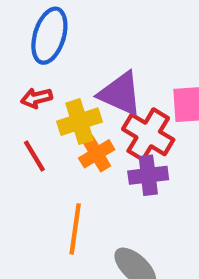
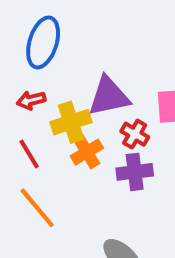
purple triangle: (120, 94) -> (109, 96), turned -36
red cross: (148, 134) -> (135, 134), size x0.6
orange line: (75, 229) -> (37, 208), moved, turned -48

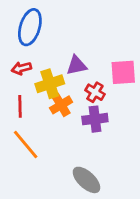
purple triangle: (109, 96) -> (77, 65), size x0.7
red line: (29, 154) -> (20, 106), turned 30

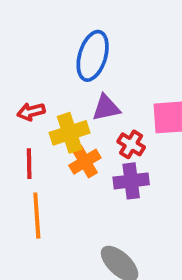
blue ellipse: (30, 27) -> (93, 56), moved
orange line: (26, 145) -> (37, 216), turned 36

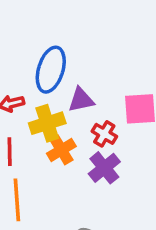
blue ellipse: (93, 56) -> (51, 70), moved
purple cross: (131, 181) -> (104, 168), turned -32

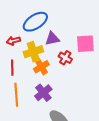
blue ellipse: (51, 70) -> (35, 22), turned 40
purple cross: (104, 168) -> (43, 93), moved

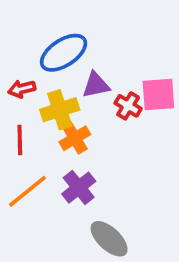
red cross: (65, 58) -> (128, 106), moved
orange line: (16, 95) -> (27, 191), turned 55

